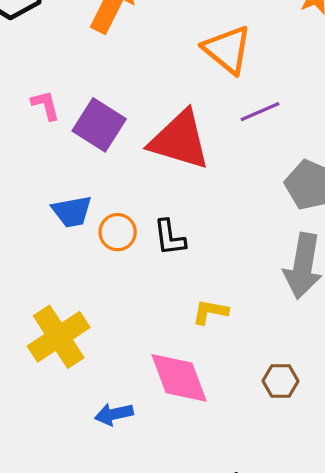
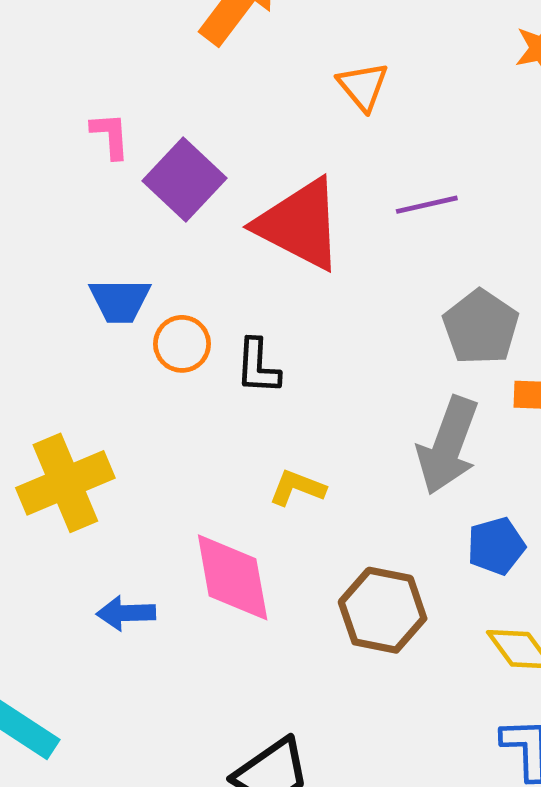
orange triangle: (227, 49) -> (363, 86), moved, size x0.7
brown hexagon: (281, 381) -> (383, 610), size x1.6

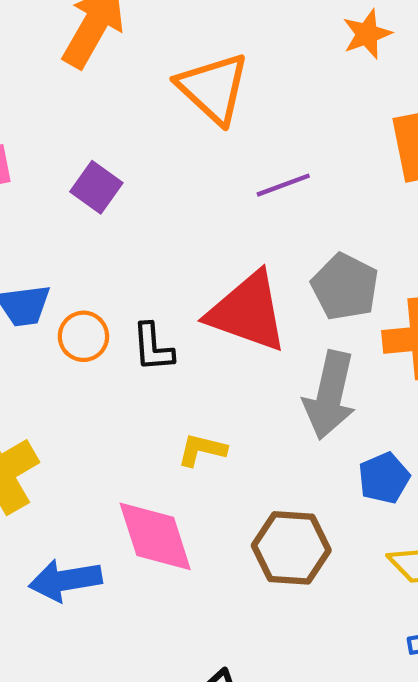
orange triangle: (363, 86) -> (213, 88), size x1.6
purple square: (184, 180) -> (96, 187), moved, size x0.7
red triangle: (300, 224) -> (248, 312), moved
blue arrow: (126, 613) -> (65, 580), size x1.4

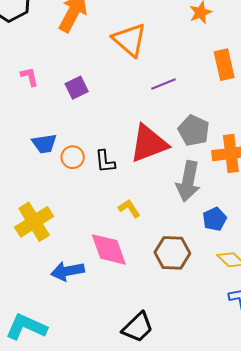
purple square: (96, 187) -> (77, 88), turned 30
red triangle: (248, 312) -> (149, 144), turned -39
yellow L-shape: (202, 450) -> (129, 208), turned 45

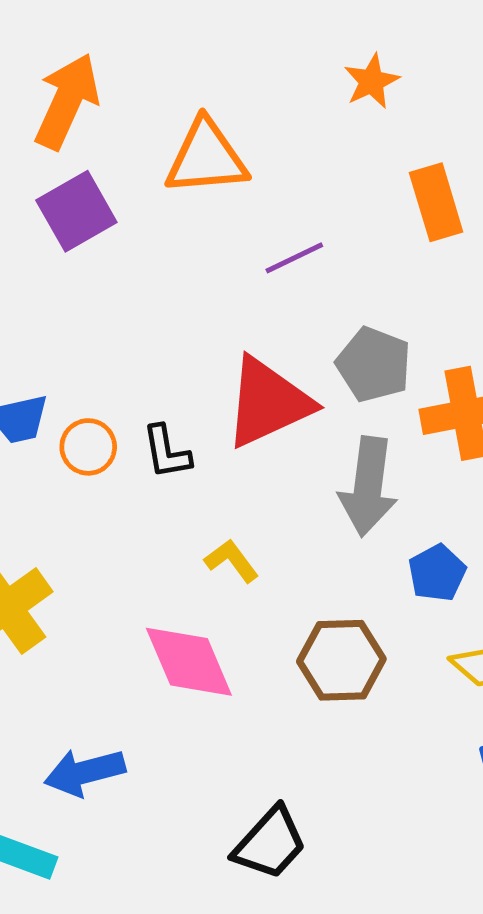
orange triangle: (130, 40) -> (206, 157), turned -42
purple square: (77, 88) -> (76, 211), moved, size x1.4
blue arrow: (68, 271) -> (85, 772), moved

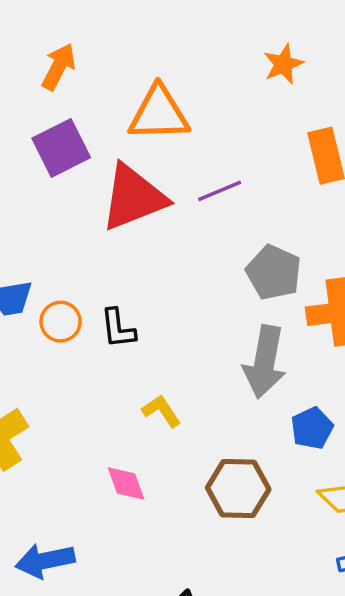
orange arrow: (67, 101) -> (59, 67), size x0.7
red triangle: (268, 402) -> (133, 198), moved
pink diamond: (189, 662) -> (126, 484), size x0.6

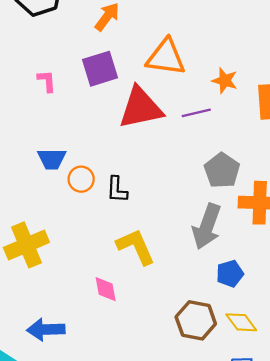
orange star: (283, 64) -> (225, 81), moved, turned 30
yellow L-shape: (161, 411) -> (136, 247), size x1.6
brown hexagon: (238, 488) -> (196, 320), moved

